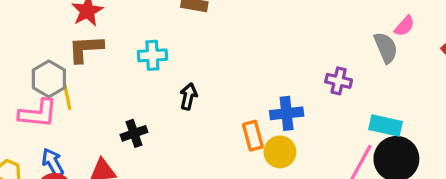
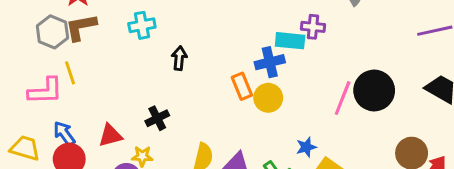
gray hexagon: (49, 79) -> (52, 32), moved
cyan rectangle: (386, 125) -> (290, 41), moved
black cross: (134, 133) -> (157, 118), moved

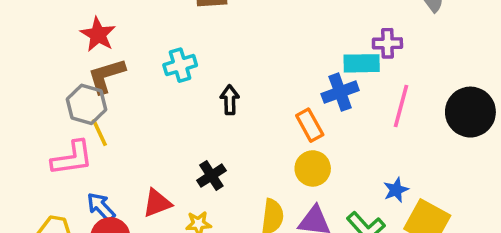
gray hexagon: (52, 32) -> (87, 104), moved
yellow circle: (268, 98) -> (313, 168), moved
pink line: (343, 98) -> (401, 106), moved

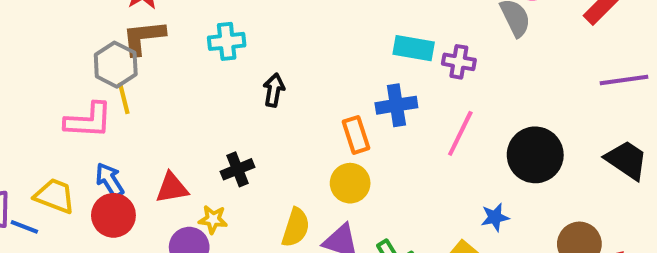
cyan rectangle: (362, 63) -> (414, 48), moved
blue star: (396, 190) -> (495, 217), moved

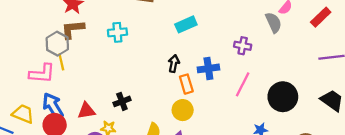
cyan rectangle: (414, 48) -> (186, 24), moved, turned -35
black arrow: (274, 90) -> (174, 64), moved
blue arrow: (110, 180) -> (53, 106), size x1.4

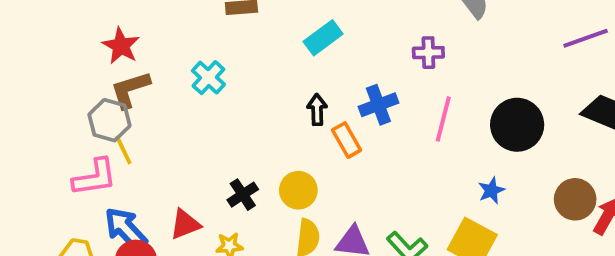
cyan cross: (117, 32) -> (208, 78), turned -30
yellow circle: (183, 110) -> (298, 190), moved

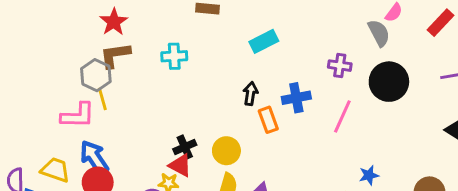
cyan cross: (208, 78) -> (174, 56), turned 35
black circle: (517, 125) -> (389, 82), moved
red triangle: (185, 224) -> (180, 165), moved, turned 40

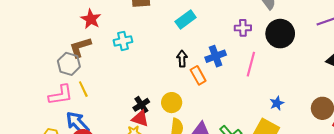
red star: (114, 22) -> (91, 19), moved
yellow line: (102, 99) -> (83, 89), moved

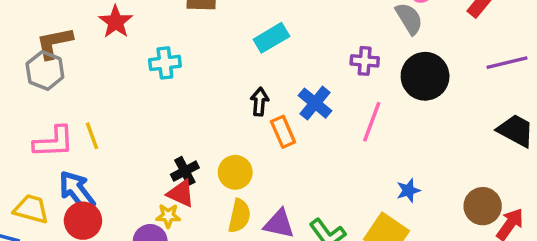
brown L-shape: (80, 47) -> (54, 43), moved
blue cross: (216, 56) -> (315, 103), turned -36
gray hexagon: (69, 64) -> (45, 70), moved

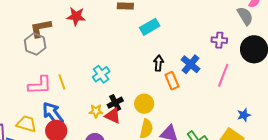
red star: (116, 22) -> (76, 16), turned -30
cyan rectangle: (271, 38) -> (150, 27), moved
cyan cross: (165, 63) -> (101, 74), moved, turned -30
yellow star: (168, 216) -> (96, 111), moved

